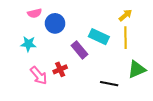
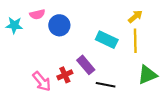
cyan star: (28, 44) -> (14, 25), moved
purple rectangle: (80, 50) -> (86, 65), moved
black line: (109, 84) -> (106, 85), moved

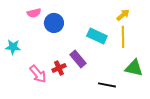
cyan star: (14, 25) -> (13, 47), moved
green triangle: (147, 75) -> (134, 68), turned 36
black line: (106, 85) -> (107, 85), moved

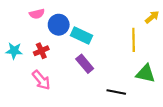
yellow arrow: (123, 15) -> (152, 17), moved
cyan rectangle: (97, 36) -> (81, 36), moved
red cross: (59, 68) -> (41, 51), moved

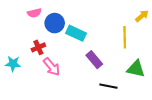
cyan star: (14, 51) -> (13, 64), moved
purple rectangle: (85, 64) -> (94, 60), moved
pink arrow: (41, 80) -> (52, 67), moved

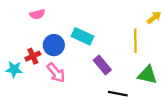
blue circle: (55, 23) -> (54, 45), moved
red cross: (38, 47) -> (33, 56), moved

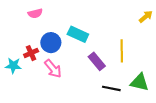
yellow line: (135, 41) -> (122, 51), moved
green triangle: (147, 75) -> (139, 82), moved

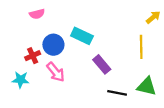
yellow line: (122, 51) -> (141, 47), moved
cyan star: (13, 66) -> (21, 80), moved

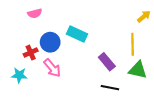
purple rectangle: (102, 64) -> (107, 62), moved
green triangle: (147, 86) -> (138, 70), moved

